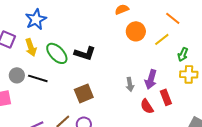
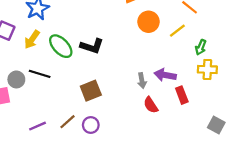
yellow arrow: (31, 47) -> (32, 39), turned 54
gray circle: (17, 75) -> (16, 79), moved
purple arrow: (151, 79) -> (165, 75), turned 84
red semicircle: (147, 106) -> (151, 105), moved

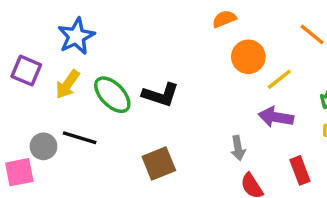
yellow line: (177, 31) -> (279, 79), moved
purple arrow: (165, 75) -> (276, 117), moved

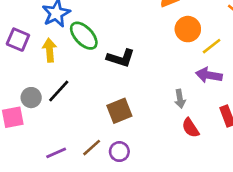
yellow arrow: (68, 84) -> (50, 50), turned 140
green ellipse: (112, 95) -> (84, 36), moved
black line: (80, 138) -> (59, 91), turned -65

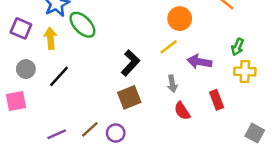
yellow line: (212, 46) -> (169, 47), moved
black L-shape: (121, 58) -> (130, 63), moved, turned -65
gray circle: (31, 98) -> (26, 69), moved
brown square: (119, 111) -> (129, 97), moved

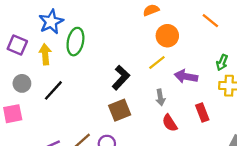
green ellipse: (82, 25) -> (75, 42), turned 56

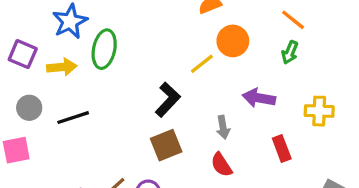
yellow arrow: (45, 54) -> (62, 67), turned 90
yellow line: (157, 62) -> (202, 64), moved
green arrow: (222, 62) -> (290, 52), moved
black line: (53, 90) -> (73, 118), turned 30
red semicircle: (170, 123) -> (221, 165), moved

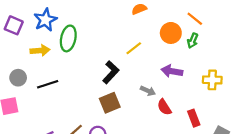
orange circle: (233, 41) -> (171, 33), moved
purple square: (23, 54) -> (14, 25), moved
gray arrow: (223, 127) -> (148, 91), turned -56
red rectangle: (282, 148) -> (194, 118), moved
red semicircle: (221, 165) -> (164, 107), moved

